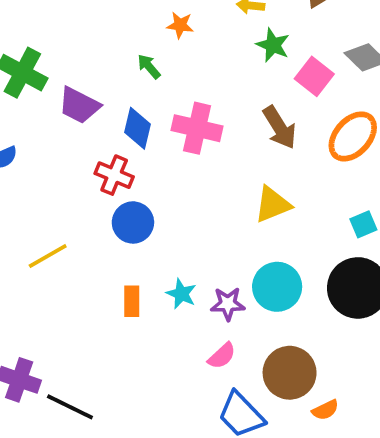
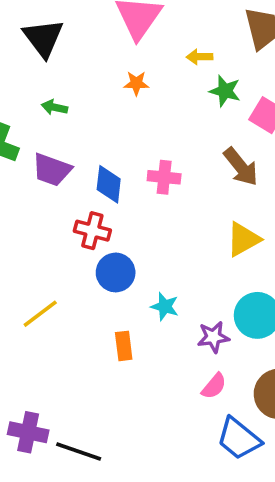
green arrow: (149, 66) -> (54, 107), moved, turned -30
pink cross: (197, 128) -> (164, 177), size x0.7
cyan star: (181, 294) -> (165, 307), moved

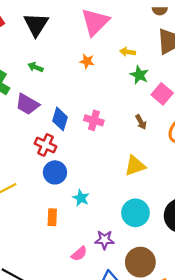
brown arrow: (241, 167) -> (141, 122), size x0.6
purple star: (213, 337) -> (105, 240), moved
pink semicircle: (214, 386) -> (79, 254), moved

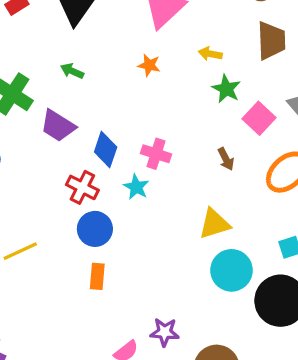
cyan star: (81, 198) -> (136, 187), moved
cyan circle: (135, 213) -> (231, 270), moved
orange rectangle: (52, 217) -> (97, 276), moved

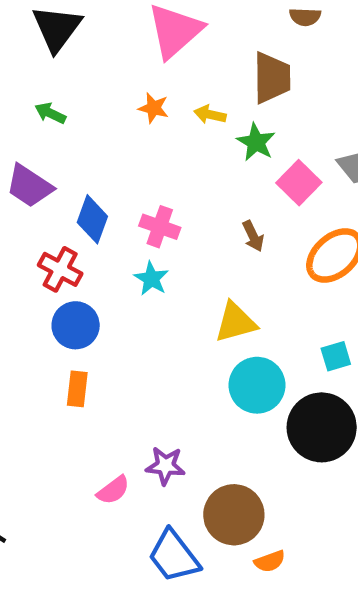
brown trapezoid: (271, 41) -> (272, 78), moved
yellow arrow: (210, 54) -> (210, 115), moved
cyan star: (136, 187) -> (151, 279), moved

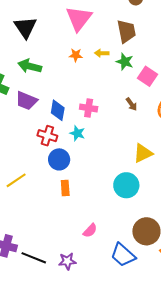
green arrow: (50, 113) -> (30, 66), size x1.6
cyan star: (151, 279) -> (77, 133), moved
yellow triangle: (236, 322) -> (143, 153), moved
cyan circle: (257, 385) -> (126, 185), moved
purple star: (165, 466) -> (67, 261), moved

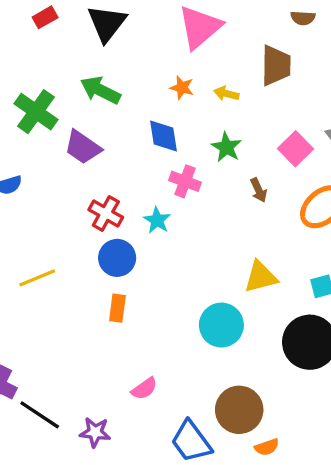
green star: (125, 62) -> (226, 147), moved
blue diamond: (58, 110) -> (163, 136), moved, turned -30

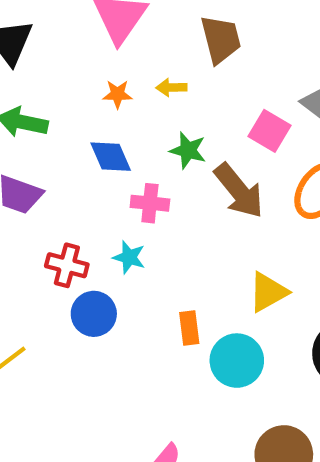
brown arrow: (259, 190) -> (239, 191), size x2.0
orange rectangle: (117, 308) -> (189, 328), moved

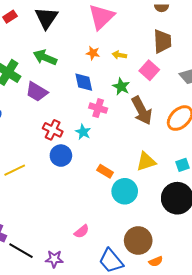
brown trapezoid: (221, 39) -> (162, 41), moved
pink square: (269, 131) -> (149, 70), moved
orange rectangle: (189, 328) -> (105, 171), turned -63

